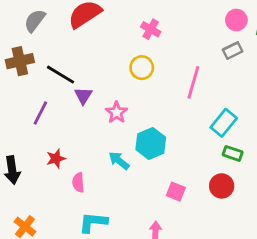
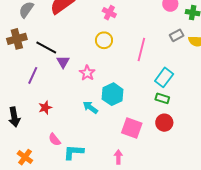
gray rectangle: (233, 51) -> (177, 35), moved
green rectangle: (233, 153) -> (162, 98), moved
pink semicircle: (78, 182) -> (55, 139), moved, turned -32
pink square: (176, 192) -> (132, 128), size x1.5

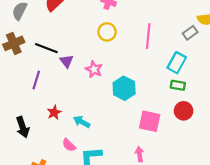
gray rectangle: (177, 35) -> (190, 33), moved
cyan arrow: (90, 107) -> (82, 122), moved

